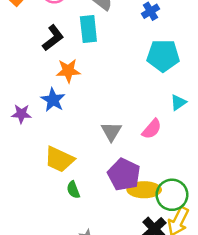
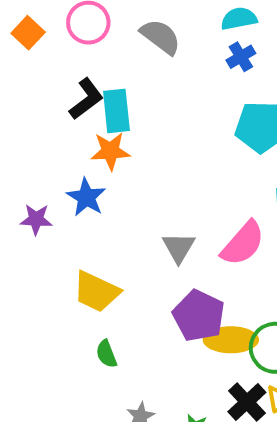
cyan rectangle: (88, 29) -> (116, 111), moved
pink semicircle: (152, 129) -> (243, 243), size x1.4
green semicircle: (73, 190) -> (106, 354), moved

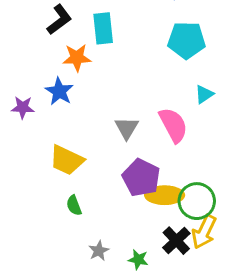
cyan rectangle: (116, 111) -> (103, 28), moved
pink semicircle: (243, 243) -> (173, 125), turned -69

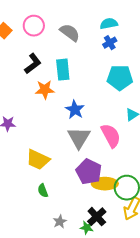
blue star: (59, 91) -> (75, 110), moved
gray triangle: (127, 128) -> (79, 138), size x1.4
black cross: (176, 241) -> (97, 217), moved

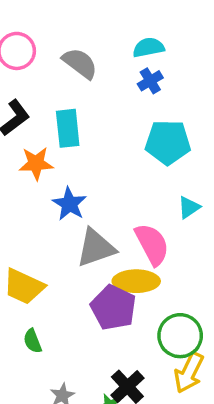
blue star: (75, 110) -> (69, 204), moved
gray triangle: (79, 138) -> (96, 248), turned 40
yellow ellipse: (105, 184) -> (136, 281), moved

